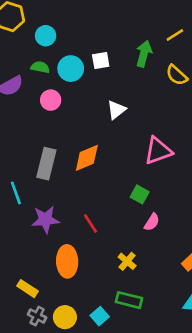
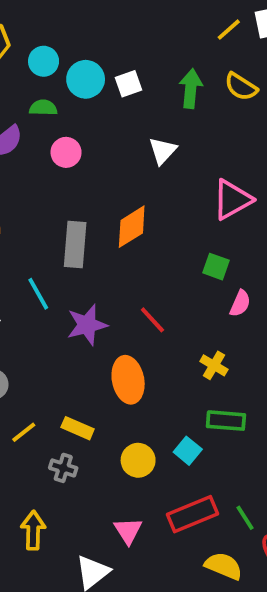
green arrow: (144, 54) -> (191, 89), moved
cyan circle: (71, 69) -> (86, 79), moved
gray cross: (37, 316) -> (63, 468), moved

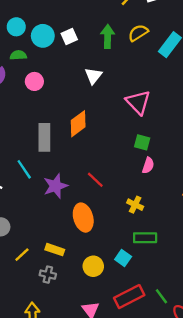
yellow semicircle: (241, 87) -> (138, 33), turned 120
pink triangle: (232, 200) -> (138, 102), turned -40
green square: (216, 267) -> (142, 142), moved

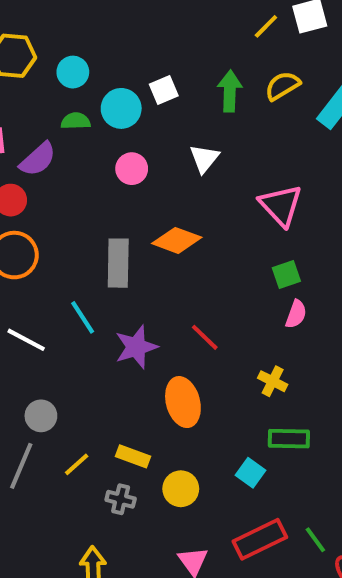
cyan circle: (43, 36) -> (121, 108), moved
pink circle: (34, 81) -> (132, 169), moved
orange diamond: (78, 124) -> (177, 240), turned 56
green square: (142, 142) -> (286, 274), turned -35
yellow circle: (93, 266) -> (181, 489), moved

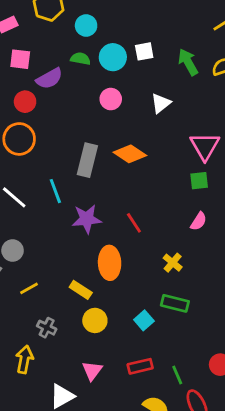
green arrow: (230, 91) -> (188, 62), turned -44
green square: (286, 274) -> (199, 181), moved
yellow rectangle: (133, 456) -> (81, 290), moved
gray cross: (121, 499) -> (47, 328), moved
red rectangle: (260, 539) -> (140, 366), size x0.7

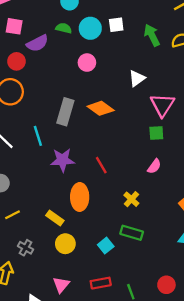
white triangle: (161, 103) -> (137, 78), moved

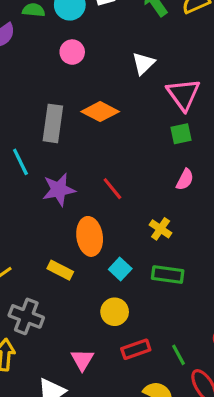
yellow circle: (65, 244) -> (115, 312), moved
cyan square: (106, 246) -> (120, 269), moved
gray cross: (26, 248) -> (26, 316), size x1.5

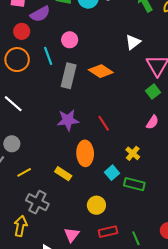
pink circle: (72, 52) -> (70, 40), moved
green square: (181, 134) -> (153, 92), turned -32
cyan line: (20, 162) -> (48, 56), moved
cyan square: (120, 269) -> (112, 173), moved

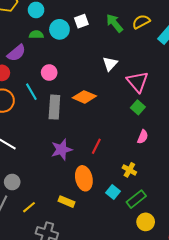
red line: (104, 123) -> (96, 146), turned 70
green rectangle: (134, 184) -> (136, 199), turned -42
yellow circle: (96, 205) -> (146, 222), moved

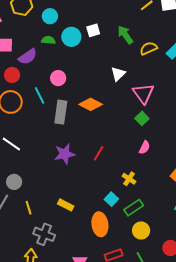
yellow semicircle: (141, 22) -> (149, 48), moved
orange ellipse: (84, 178) -> (100, 224), moved
yellow line: (29, 207) -> (29, 208), turned -72

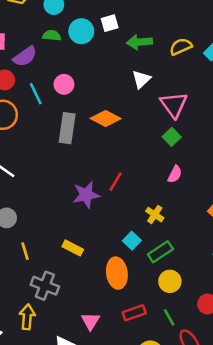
green arrow: (125, 35) -> (139, 42), moved, turned -60
cyan line: (39, 95) -> (36, 94), moved
purple star: (65, 154) -> (86, 195), moved

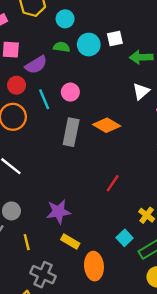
purple star: (86, 195) -> (58, 212), moved
orange ellipse: (117, 273) -> (94, 266), moved

